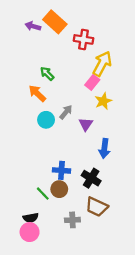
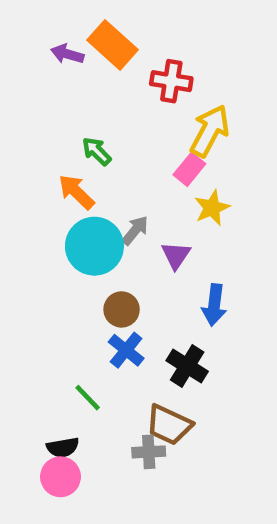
cyan circle: (46, 120) -> (94, 246), size x1.6
blue cross: (61, 170) -> (126, 350), turned 35
brown circle: (59, 189) -> (122, 309), moved
brown trapezoid: (97, 207) -> (169, 425), moved

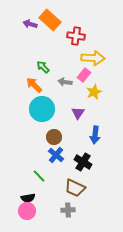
yellow arrow: (210, 131) -> (93, 58), turned 65
gray arrow: (135, 230) -> (65, 82), moved, turned -120
gray cross: (149, 452) -> (68, 210), moved

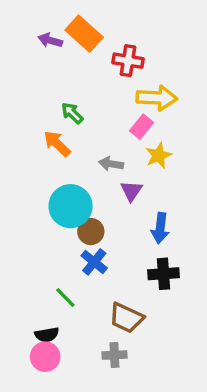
gray arrow: (65, 82) -> (111, 164), moved
cyan circle: (42, 109) -> (71, 206), moved
black cross: (83, 162) -> (164, 274), moved, turned -36

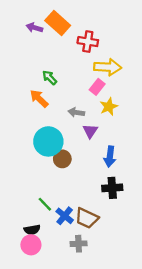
blue cross: (94, 262) -> (65, 216), moved

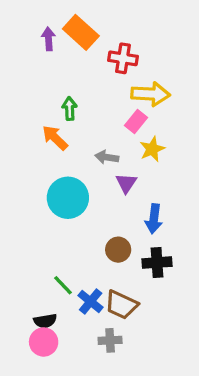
purple arrow: (34, 28) -> (48, 39), turned 70
green arrow: (50, 78) -> (70, 109), turned 42
brown circle: (62, 159) -> (118, 250), moved

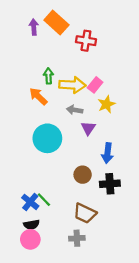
yellow arrow: (151, 94) -> (72, 85), moved
blue cross: (91, 301) -> (30, 202), moved

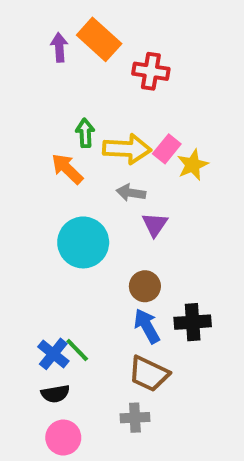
yellow star: (106, 104) -> (193, 165), moved
blue arrow: (108, 153) -> (147, 326), moved, turned 144
brown circle: (83, 175) -> (145, 286), moved
pink circle: (30, 239) -> (63, 438), moved

